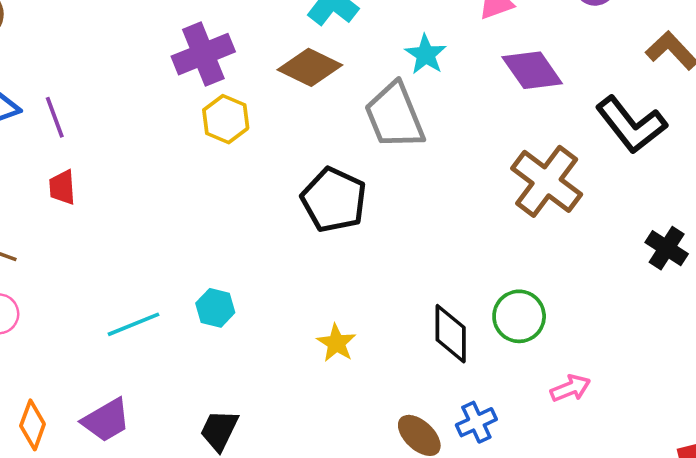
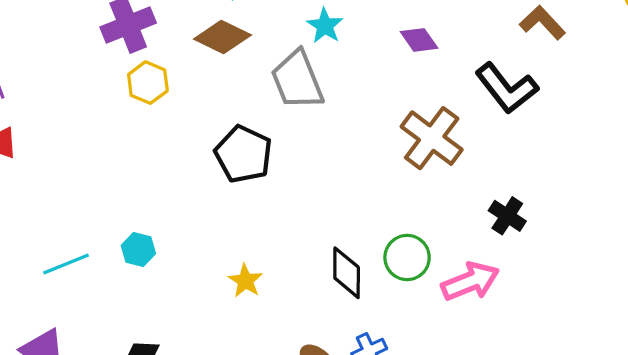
purple diamond: (532, 70) -> (419, 40), size x0.7
black cross: (667, 248) -> (507, 216), moved
pink arrow: (570, 388) -> (470, 281), moved, size x1.6

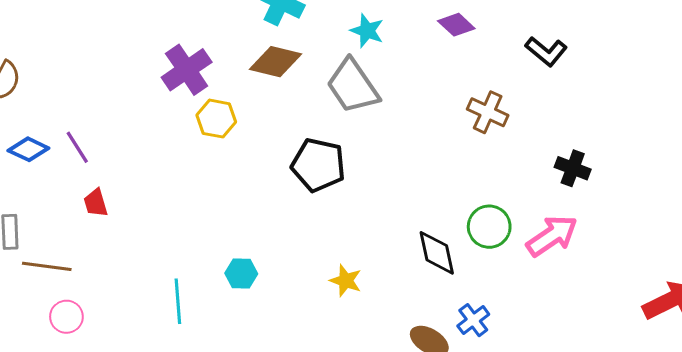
black L-shape: (506, 88) -> (546, 51), size x0.7
brown cross: (432, 138) -> (488, 112), size x0.7
cyan line: (66, 264) -> (178, 301), turned -60

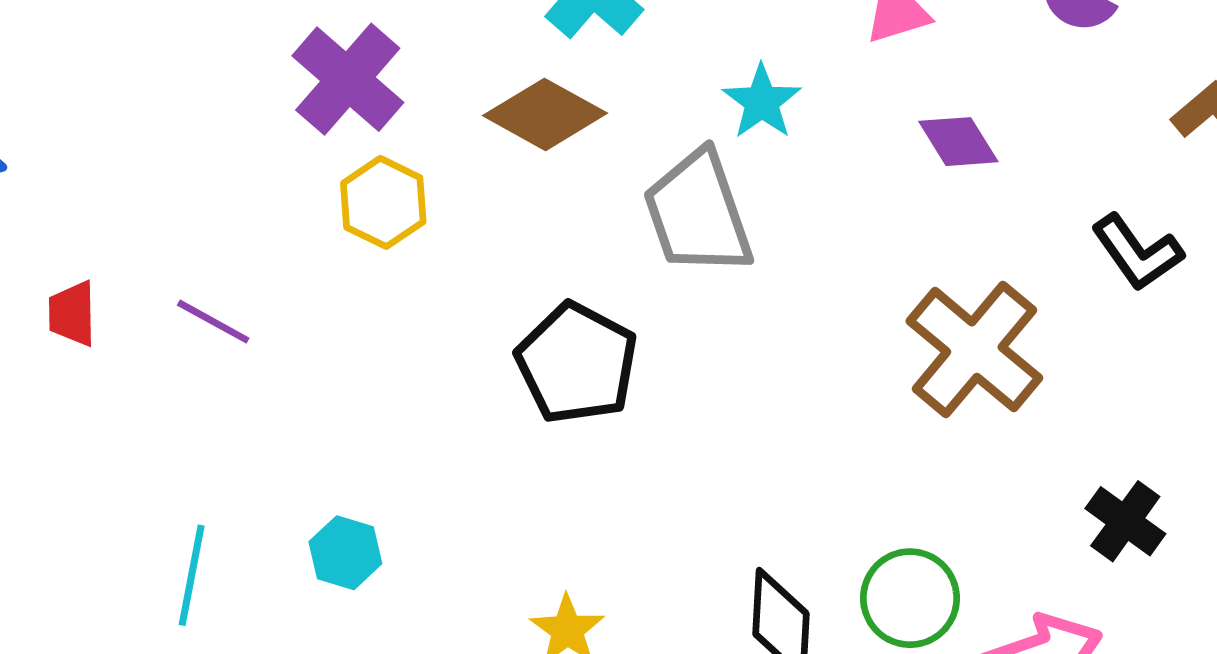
purple cross: (187, 70) -> (348, 79), turned -30
brown cross: (488, 112) -> (974, 350), size x1.5
purple line: (77, 147) -> (213, 322), moved, turned -44

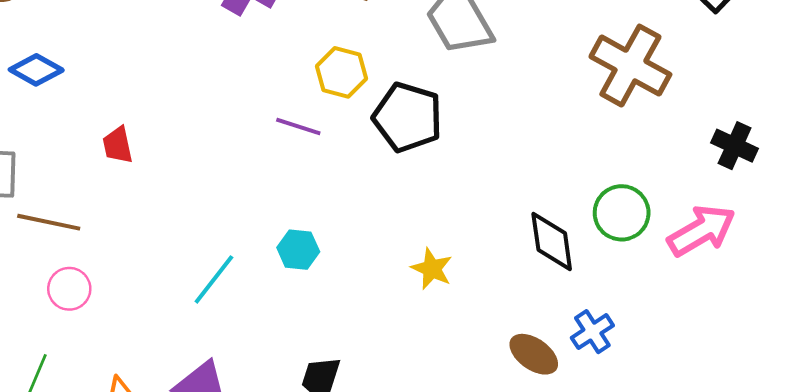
yellow hexagon: (383, 202) -> (342, 72), moved
purple line: (213, 322) -> (298, 127), moved
cyan line: (192, 575) -> (214, 279), turned 38

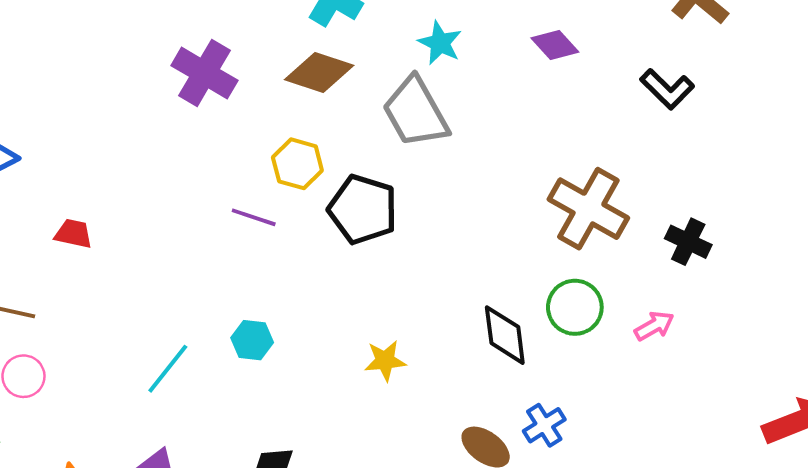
brown cross: (630, 66) -> (588, 209), moved
red trapezoid: (118, 145) -> (73, 234), turned 114
pink arrow: (701, 231) -> (654, 326), size x0.6
yellow star: (432, 269) -> (385, 361), turned -30

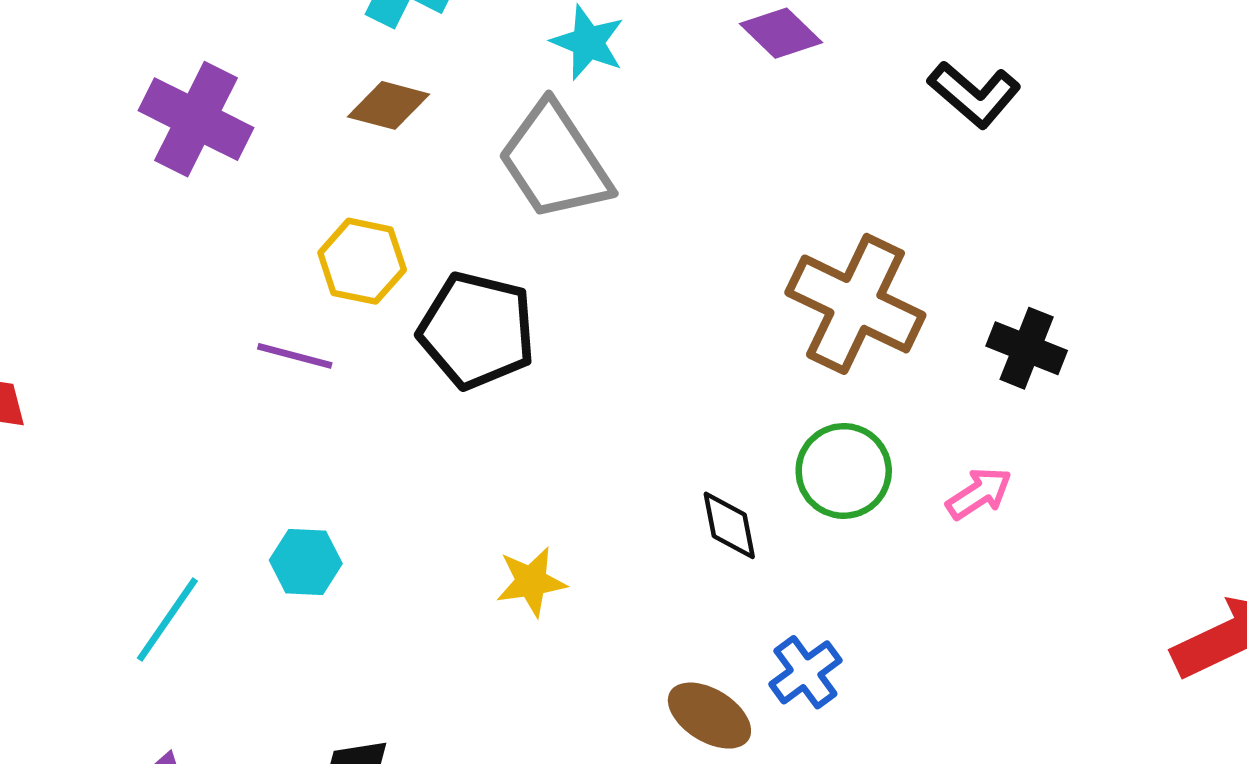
brown diamond: (319, 72) -> (389, 105), size x0.7
black diamond: (505, 335) -> (729, 525), size x0.7

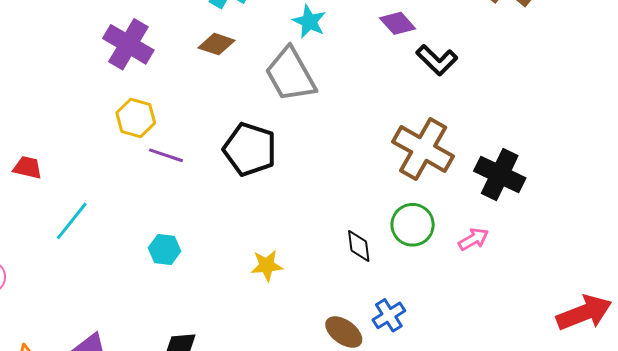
black L-shape: (974, 94) -> (437, 60), moved
yellow hexagon: (362, 261) -> (136, 118), moved
black cross: (1027, 348) -> (500, 174), size x1.4
cyan line: (167, 619) -> (72, 221), moved

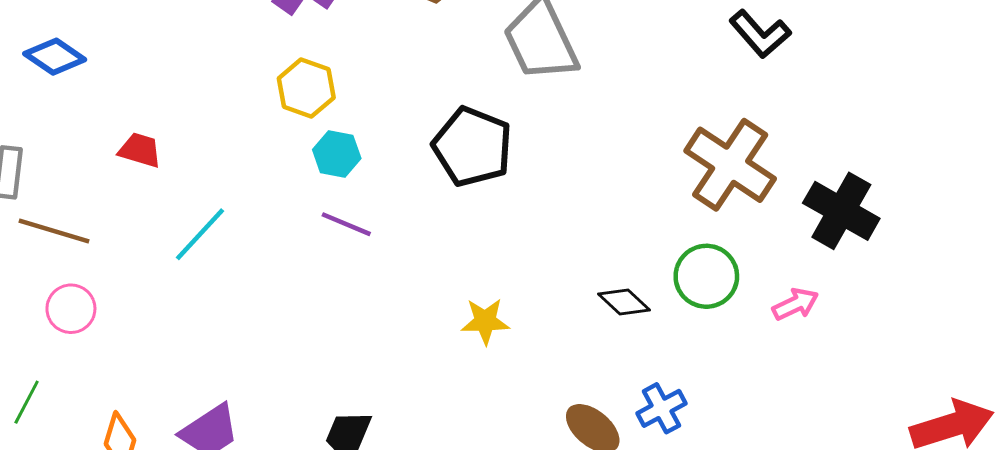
purple line: (166, 155) -> (346, 224), moved
black diamond: (359, 246) -> (624, 302), turned -44
cyan hexagon: (165, 250) -> (337, 154), moved

